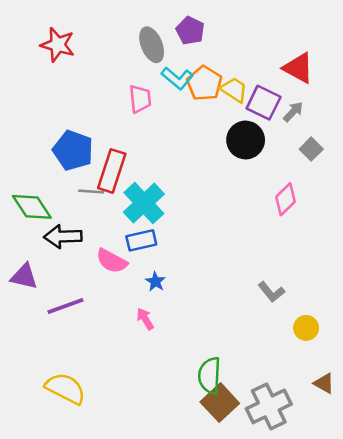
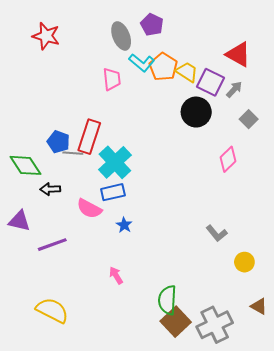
blue pentagon: (73, 150) -> (58, 142), moved, size x0.7
black arrow: (63, 237) -> (50, 189), size x0.7
pink arrow: (145, 319) -> (116, 275), moved

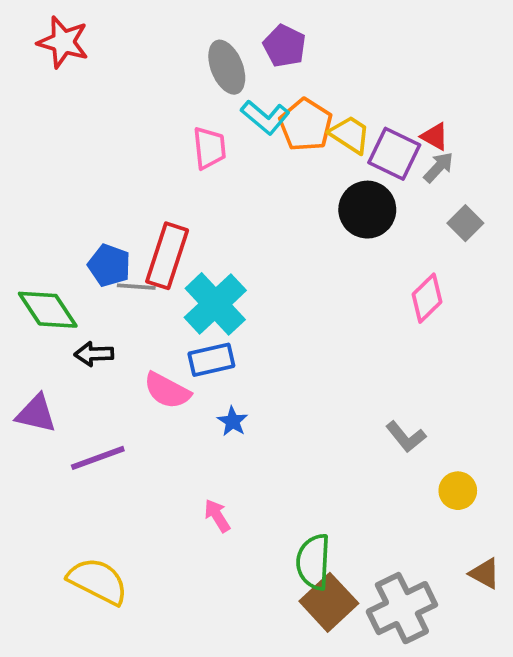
red star: (46, 36) -> (63, 42), moved
red triangle: (238, 54) -> (435, 136), moved, size x0.6

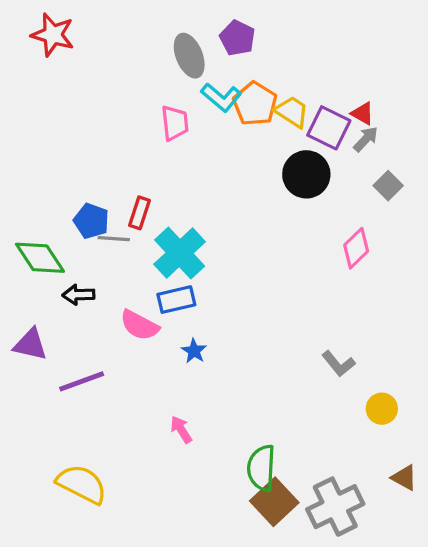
red rectangle: (167, 256) -> (139, 213), size x0.6

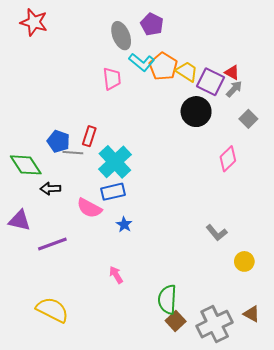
brown triangle: (404, 478) -> (252, 314), moved
brown square: (274, 502) -> (176, 321), size x0.7

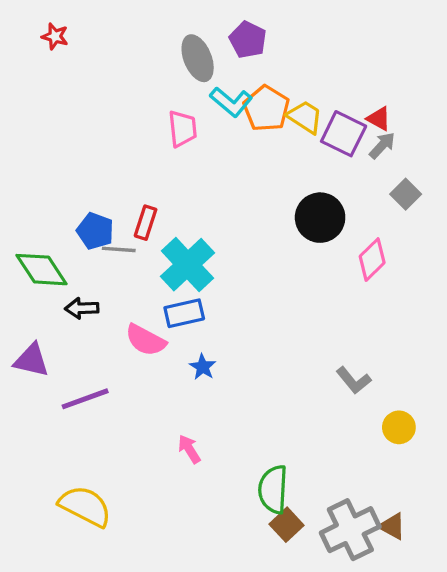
red star: (34, 22) -> (55, 36), size x0.6
black circle: (196, 112) -> (320, 218), moved
brown triangle: (252, 314) -> (392, 526), moved

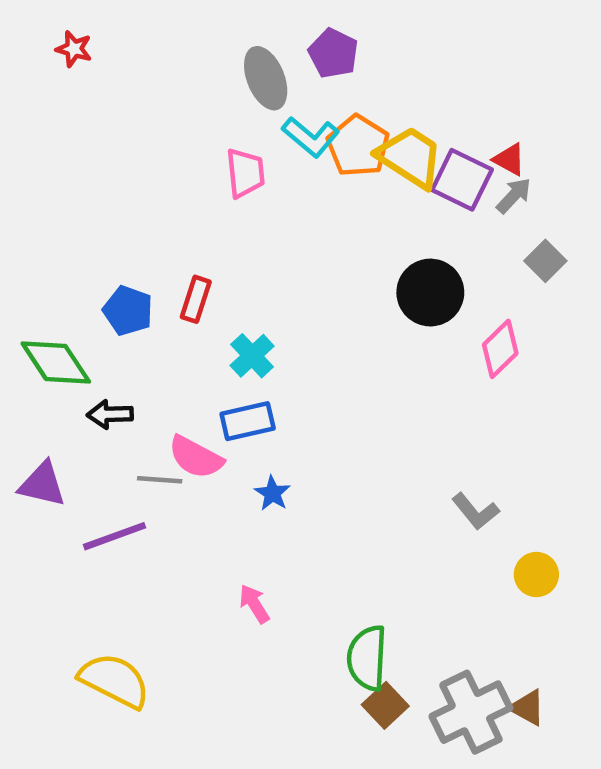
yellow trapezoid: (305, 117) -> (410, 157), size x1.4
gray line: (119, 249) -> (160, 480), moved
cyan cross: (188, 265) -> (252, 356), size x0.6

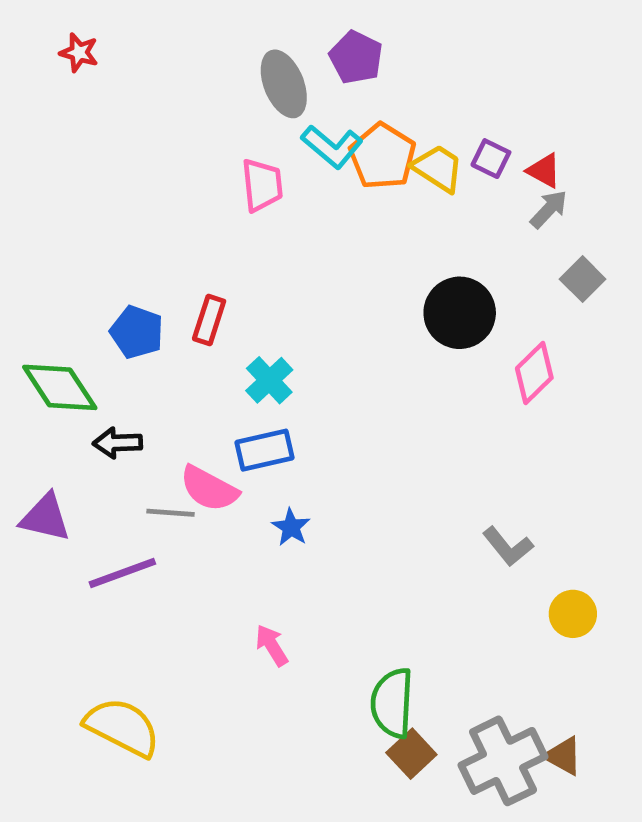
yellow trapezoid: (410, 157) -> (438, 168), size x0.7
purple square: (462, 180) -> (491, 159), moved, size x0.6

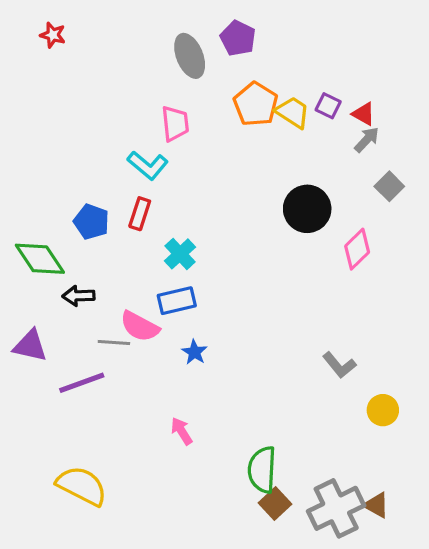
cyan L-shape: (332, 147) -> (148, 165), moved

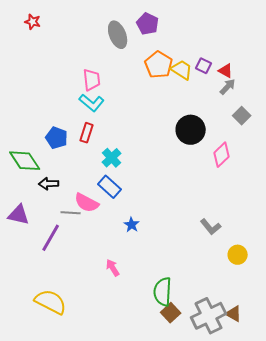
pink trapezoid: (175, 124) -> (92, 80), moved
blue rectangle: (177, 301) -> (110, 187), turned 55
blue star: (194, 352) -> (132, 225), moved
purple line: (82, 383) -> (51, 238), turned -40

